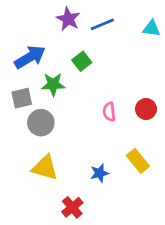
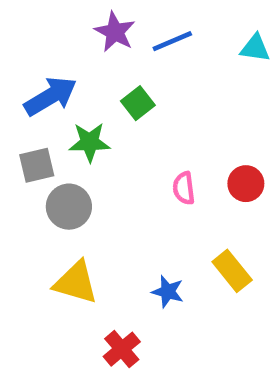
blue star: (100, 173) -> (168, 292), turned 30

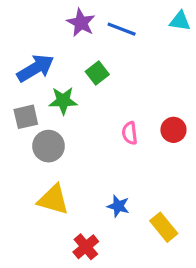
blue line: (172, 41) -> (122, 29), turned 44
cyan triangle: (255, 48) -> (180, 21), moved
yellow rectangle: (232, 271) -> (164, 227), moved

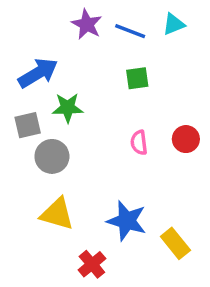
cyan triangle: (180, 21) -> (174, 24), moved, turned -30
green square: (97, 73) -> (137, 78), moved, turned 30
blue star: (118, 206) -> (127, 221), size x1.6

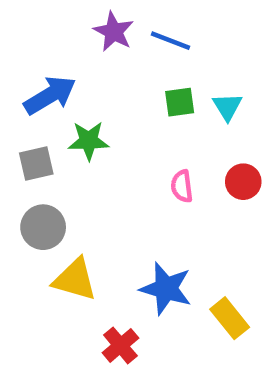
cyan triangle: (174, 24) -> (227, 107), moved, turned -40
gray circle: (52, 156) -> (43, 227), moved

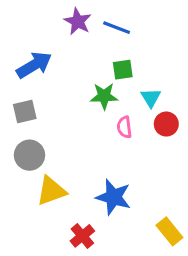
cyan triangle: (227, 107) -> (151, 98), moved
green star: (89, 141) -> (104, 96), moved
yellow triangle: (75, 279) -> (51, 191), turned -36
yellow rectangle: (230, 318) -> (169, 231), moved

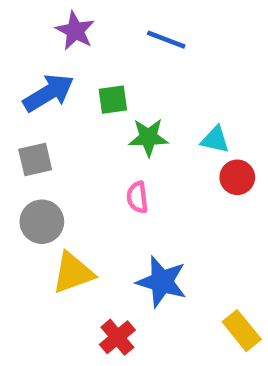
purple star: (78, 21) -> (75, 31), moved
green square: (123, 70) -> (113, 100), moved
cyan triangle: (151, 98) -> (215, 140), turned -45
pink semicircle: (124, 127) -> (137, 197), moved

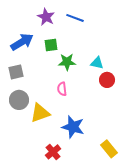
purple star: (75, 31) -> (46, 17), moved
yellow triangle: (73, 273) -> (40, 113), moved

